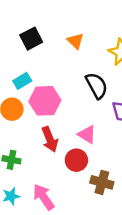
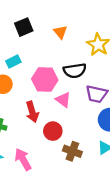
black semicircle: (97, 86) -> (75, 71), turned 105
pink hexagon: (45, 101) -> (45, 80), moved
pink triangle: (87, 134) -> (63, 100), moved

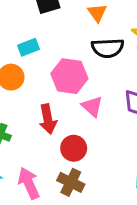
black semicircle: (75, 71) -> (108, 48), moved
brown cross: (72, 151) -> (71, 182), moved

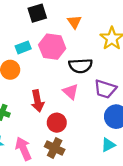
black semicircle: (108, 48) -> (81, 66), moved
pink hexagon: (69, 76) -> (52, 47), moved

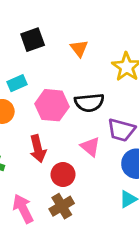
pink hexagon: (52, 47) -> (52, 105), moved
pink triangle: (71, 92) -> (90, 147), moved
brown cross: (55, 148) -> (62, 206), turned 36

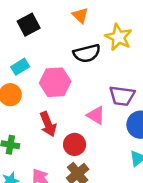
orange triangle: (79, 48) -> (80, 15), moved
black semicircle: (89, 103) -> (87, 53), moved

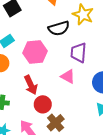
purple trapezoid: (122, 96) -> (79, 53), moved, turned 90
red circle: (75, 144) -> (43, 104), moved

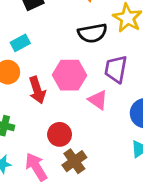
pink hexagon: (35, 52) -> (69, 75), moved
red arrow: (31, 85) -> (37, 90), moved

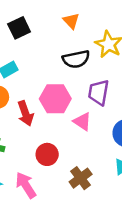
brown cross: (74, 161) -> (81, 178), moved

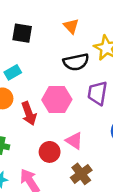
black square: (19, 28) -> (22, 33), turned 35
pink triangle: (82, 122) -> (74, 141), moved

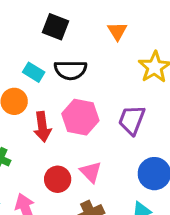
black semicircle: (76, 62) -> (70, 70), moved
cyan rectangle: (13, 72) -> (34, 72), turned 49

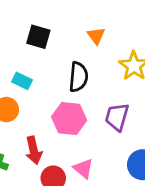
black semicircle: (70, 70) -> (78, 77), moved, turned -80
red arrow: (42, 127) -> (34, 150), moved

